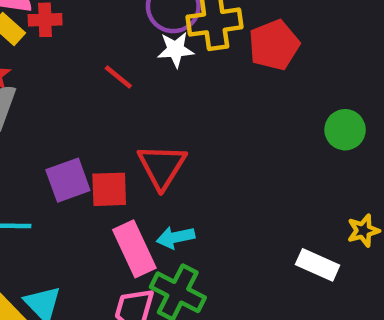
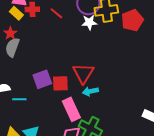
red line: (118, 77) -> (56, 13), moved
cyan arrow: (176, 237) -> (90, 91), moved

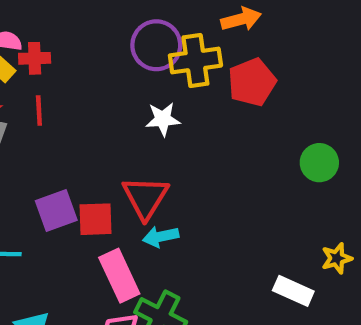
red line: (56, 13) -> (39, 110), moved, turned 48
white star: (89, 22) -> (163, 119), moved

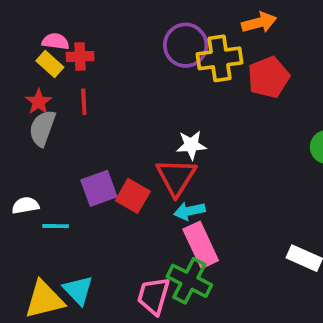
white star: (163, 119) -> (191, 145), moved
red square: (95, 219) -> (133, 196), turned 32
pink rectangle: (119, 276) -> (201, 245), moved

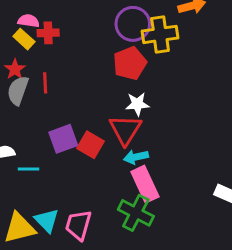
red pentagon: (269, 77) -> (130, 63), moved
red line: (84, 102) -> (45, 83), moved
pink trapezoid: (154, 296) -> (78, 225), moved

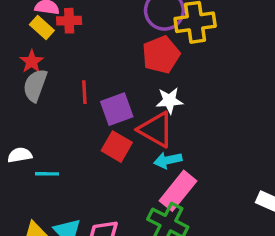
red line: (45, 83) -> (84, 92), moved
red triangle: (125, 130) -> (156, 130), turned -32
purple square: (63, 139) -> (117, 109), moved
pink rectangle: (145, 184) -> (178, 191), turned 64

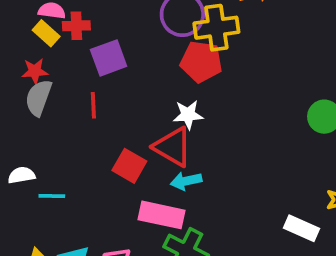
red pentagon: (161, 55) -> (201, 62), moved, turned 30
red star: (32, 61) -> (35, 71), turned 30
purple square: (117, 109) -> (109, 58), moved
pink rectangle: (178, 191) -> (162, 215), moved, turned 63

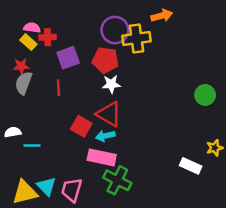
red pentagon: (201, 62) -> (105, 60), moved
white star: (188, 115) -> (111, 84), moved
cyan arrow: (186, 181) -> (105, 136), moved

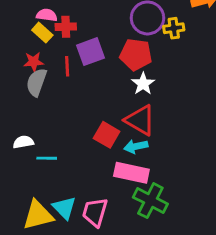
yellow cross: (137, 38) -> (174, 28), size x0.6
white star: (111, 84) -> (143, 84), turned -30
red line: (58, 88) -> (67, 66), moved

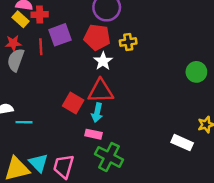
yellow cross: (174, 28) -> (128, 42), moved
red triangle: (140, 120) -> (101, 91), turned -32
cyan arrow: (136, 146) -> (97, 113), turned -66
pink rectangle: (131, 173) -> (93, 134), size x0.6

